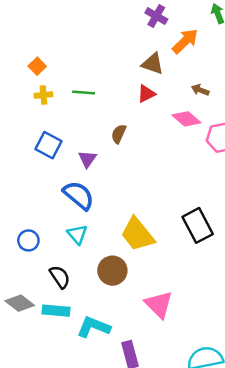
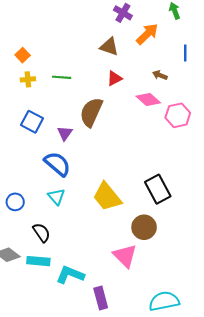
brown triangle: (153, 64) -> (109, 47), moved
brown semicircle: (119, 134) -> (91, 112), size x1.8
brown circle: (112, 271) -> (144, 227), moved

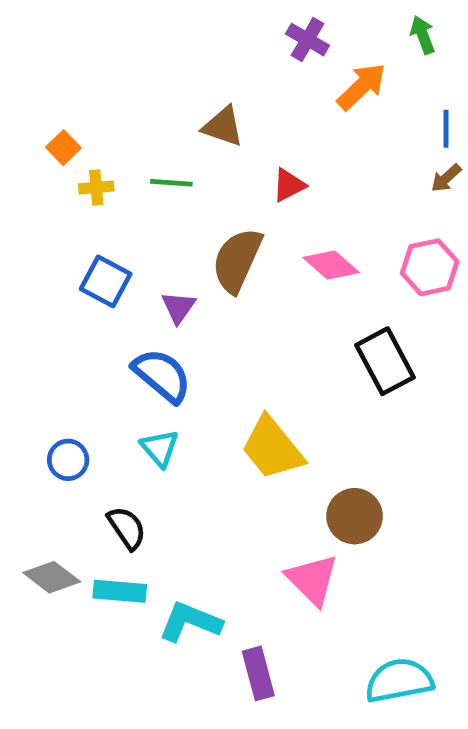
brown triangle: (109, 47) -> (223, 126), moved
orange square: (23, 55) -> (63, 148), moved
brown arrow: (160, 75) -> (446, 178), moved, turned -64
pink diamond: (148, 99) -> (331, 265), moved
black rectangle: (158, 189) -> (385, 361), moved

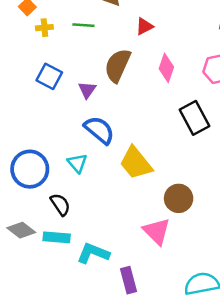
pink diamond: (331, 265) -> (166, 68), turned 68
blue semicircle: (162, 375) -> (99, 130), moved
blue circle: (68, 460) -> (30, 169), size x1.8

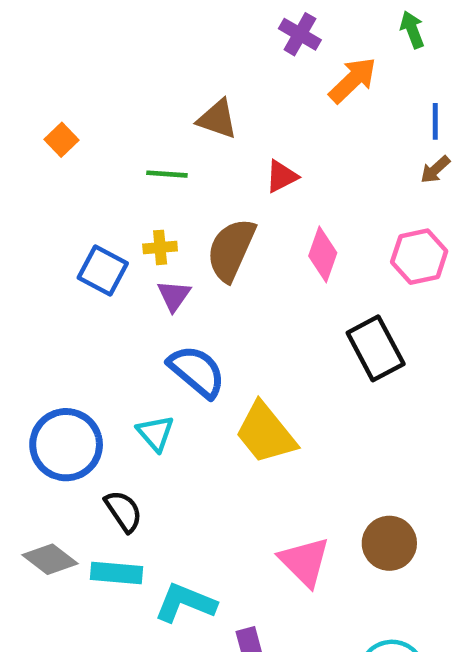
yellow cross: (44, 28) -> (160, 247), moved
brown circle: (179, 198) -> (389, 543), moved

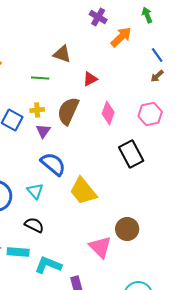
blue line: (435, 121) -> (157, 55), turned -35
black semicircle: (123, 511) -> (34, 225), moved, turned -30
brown circle: (389, 543) -> (127, 229), moved

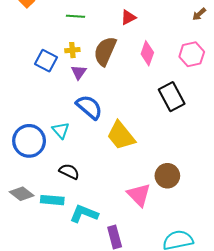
cyan triangle: (35, 191) -> (61, 130), moved

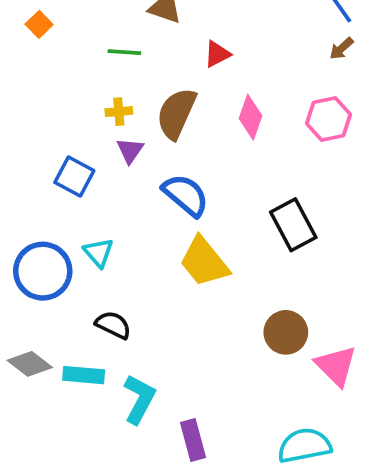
blue square: (46, 61) -> (74, 176), moved
black rectangle: (172, 97) -> (293, 225), moved
blue semicircle: (89, 107) -> (186, 195), moved
pink triangle: (139, 195) -> (336, 366), moved
cyan L-shape: (84, 214) -> (139, 399), turned 96

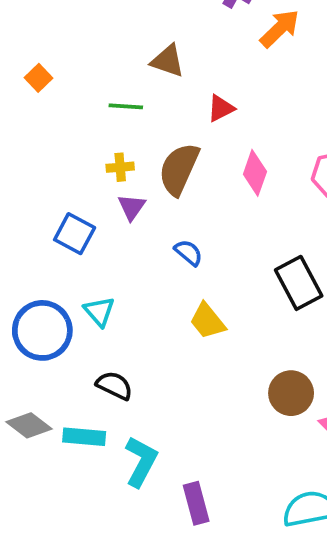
blue semicircle: (186, 195) -> (188, 253), size x0.6
yellow trapezoid: (204, 262) -> (207, 321), size x0.7

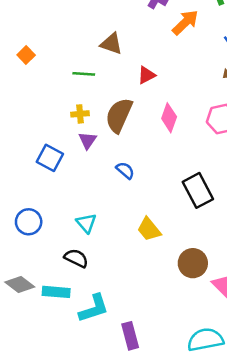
cyan triangle: (99, 311) -> (86, 223), moved
yellow trapezoid: (207, 321) -> (149, 229), moved
blue circle: (42, 330) -> (29, 222), size x0.7
cyan L-shape: (141, 461) -> (94, 308), turned 44

